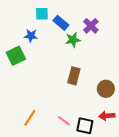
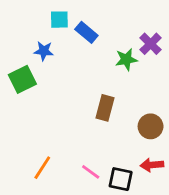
purple cross: (91, 26) -> (151, 44), moved
green star: (73, 40) -> (126, 59), moved

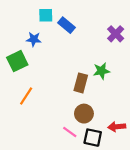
green star: (126, 59) -> (101, 71), moved
brown circle: (151, 126) -> (84, 114), moved
orange line: (42, 168) -> (26, 96), moved

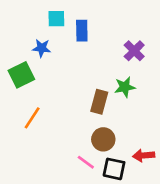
blue rectangle: (66, 25) -> (82, 31), turned 49
purple cross: (116, 34) -> (134, 51), moved

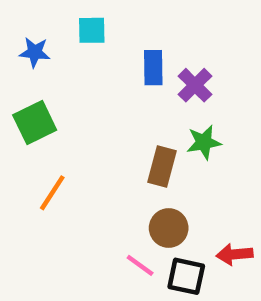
blue rectangle: (82, 31) -> (153, 68), moved
blue star: (42, 48) -> (35, 52), moved
purple cross: (134, 51) -> (195, 85), moved

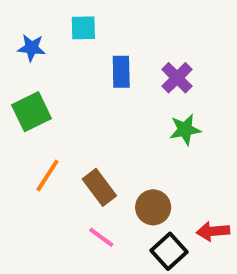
blue rectangle: (153, 68) -> (121, 72), moved
brown rectangle: (162, 166) -> (99, 187), moved, turned -52
pink line: (140, 265) -> (101, 237), moved
black square: (186, 276) -> (169, 251), turned 36

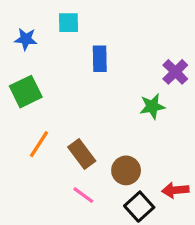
purple cross: (177, 78) -> (175, 72), moved

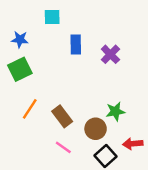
blue star: (26, 39) -> (20, 39), moved
purple cross: (175, 72) -> (110, 54), moved
green star: (152, 106) -> (115, 111), moved

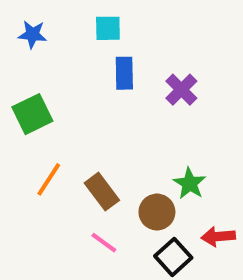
cyan square: (52, 17) -> (108, 28), moved
blue star: (20, 39) -> (32, 34), moved
green star: (115, 111) -> (190, 183), turned -30

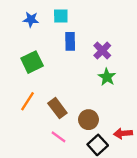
blue star: (32, 34) -> (31, 19), moved
green square: (32, 114) -> (32, 62), moved
green star: (190, 183) -> (107, 77), moved

